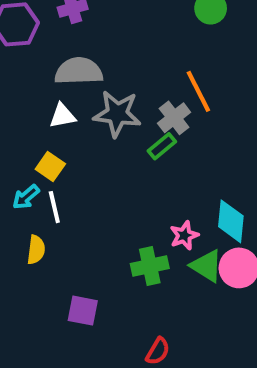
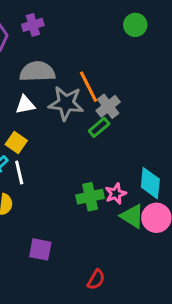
orange line: (198, 91) -> (89, 87), moved
green cross: (150, 266) -> (90, 197), moved

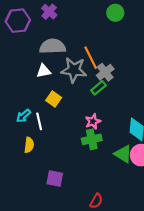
purple cross: (33, 25) -> (49, 12), turned -32
green circle: (135, 25) -> (115, 13), moved
yellow square: (16, 142) -> (54, 99), moved
pink star: (116, 194) -> (93, 121), moved

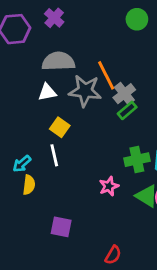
green rectangle: (98, 88) -> (127, 110), moved
cyan arrow: (23, 116) -> (22, 164), moved
white line: (39, 121) -> (54, 155), moved
pink star: (93, 121) -> (109, 186), moved
green cross: (92, 139) -> (137, 160), moved

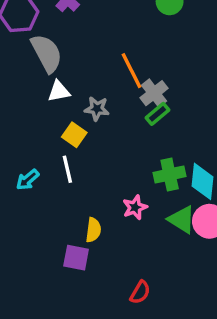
gray semicircle: (58, 61) -> (47, 53), moved, turned 64
gray star: (85, 91) -> (97, 109), moved, size x0.6
yellow semicircle: (29, 185) -> (93, 230), moved

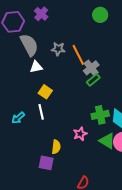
gray star: (97, 109) -> (58, 49), moved

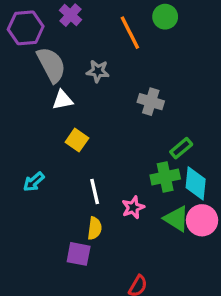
orange line: (78, 55) -> (130, 33), moved
gray cross: (91, 68) -> (151, 102), turned -35
green rectangle: (93, 80) -> (181, 148), moved
white line: (41, 112) -> (95, 191), moved

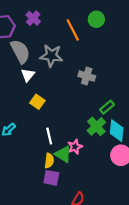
gray star: (98, 71) -> (51, 56), size x1.5
white triangle: (63, 100) -> (28, 75), turned -40
green cross: (165, 177) -> (96, 126), turned -30
green triangle: (176, 219) -> (63, 154), moved
purple square: (79, 254) -> (51, 178), moved

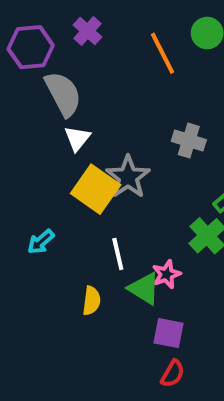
gray star: (51, 56) -> (128, 177), moved, turned 30
yellow square: (37, 102) -> (96, 189), size x1.6
yellow semicircle: (49, 161) -> (92, 301), moved
purple square: (51, 178) -> (169, 333), moved

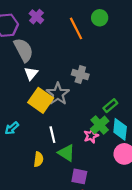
gray cross: (189, 140) -> (80, 75), moved
pink star: (167, 274) -> (91, 136), moved

